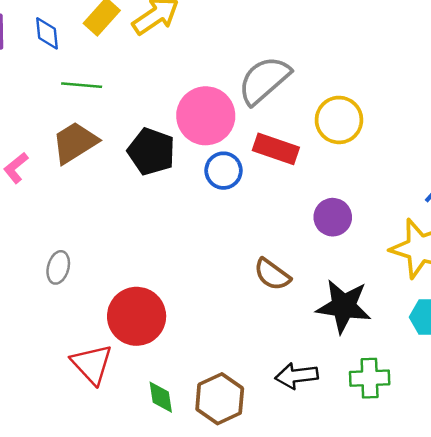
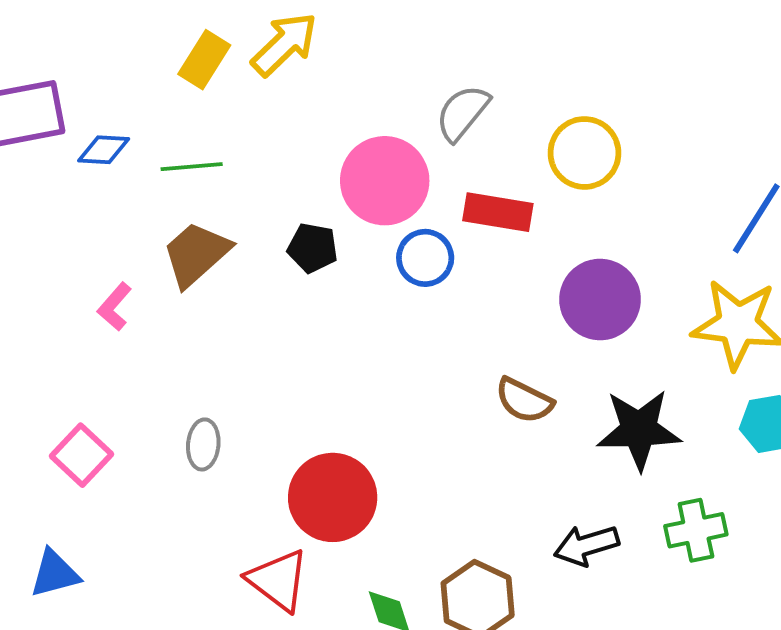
blue diamond: (47, 33) -> (104, 150), moved, turned -72
gray semicircle: (264, 80) -> (463, 113), size x0.7
black pentagon: (151, 152) -> (313, 248), size x0.7
purple circle: (333, 217) -> (600, 300), size x1.4

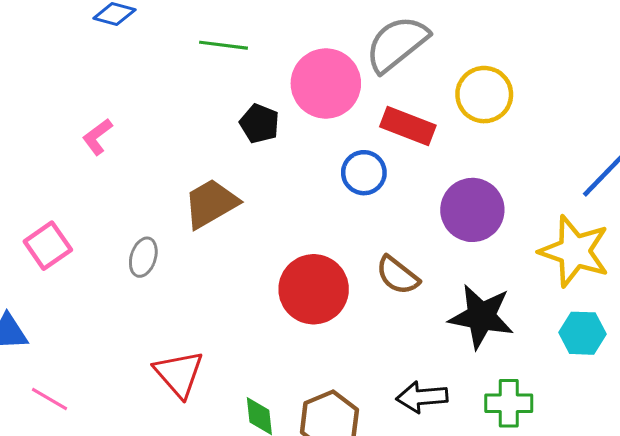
gray semicircle: (463, 113) -> (397, 44), size x1.4
green line: (192, 167) -> (224, 45), moved
brown trapezoid: (196, 254) -> (211, 203), moved
blue circle: (425, 258) -> (364, 173), moved
red circle: (333, 497) -> (314, 289), moved

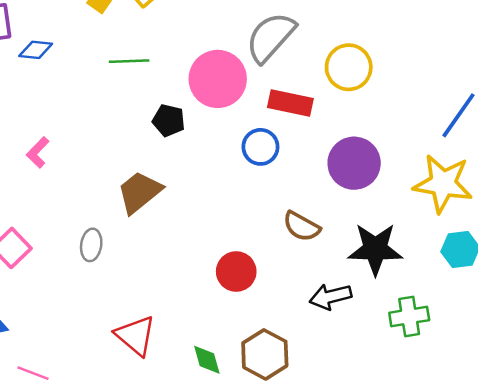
red circle: (314, 289) -> (236, 272), moved, size x0.7
black arrow: (422, 397) -> (330, 297), moved

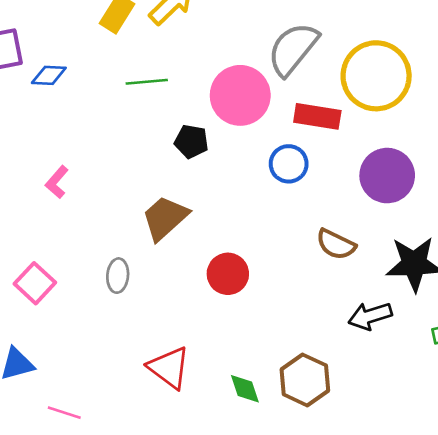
yellow circle: (349, 67) -> (376, 76), size x1.4
red circle: (236, 272) -> (228, 274), moved

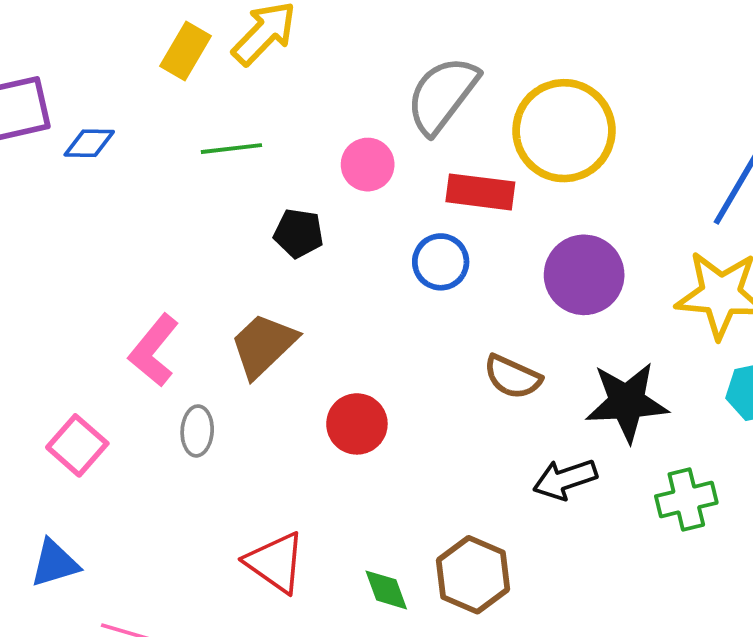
pink circle: (240, 95) -> (368, 165), size x0.6
pink L-shape: (57, 182) -> (154, 350), moved, size x1.5

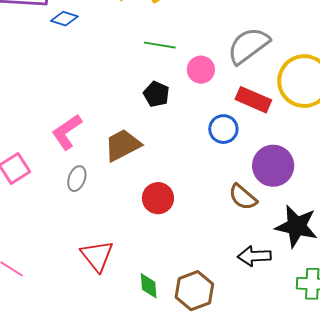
green line: (231, 149) -> (160, 45), moved
purple circle: (584, 275) -> (273, 166), moved

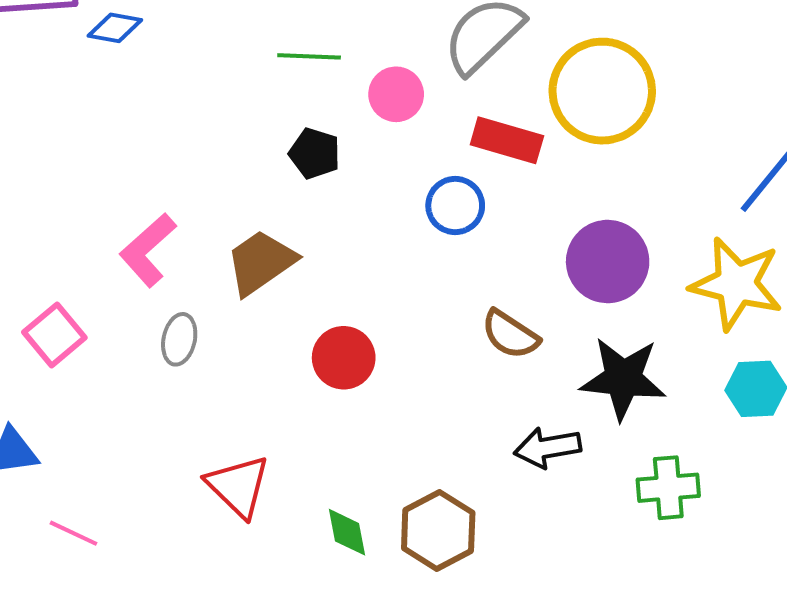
purple circle: (273, 166) -> (608, 262), moved

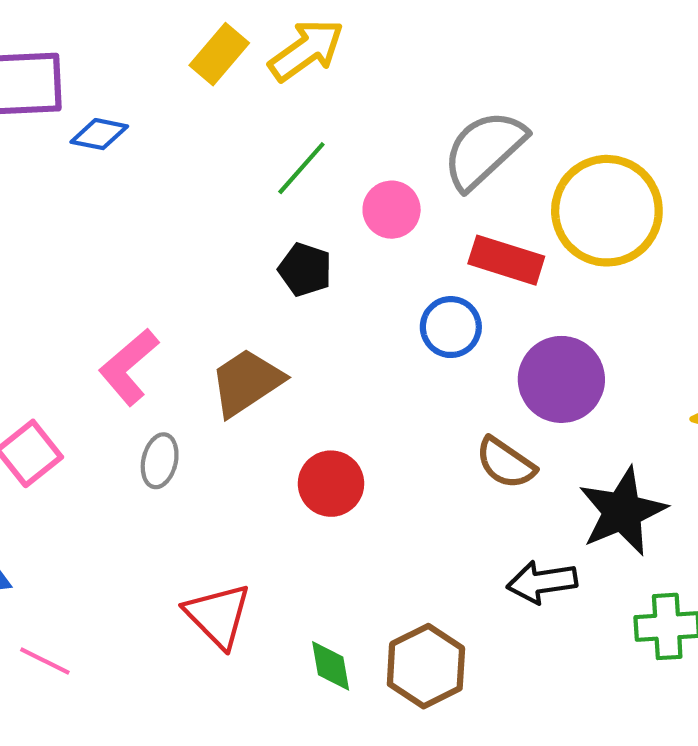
green line: (309, 56) -> (301, 168), turned -52
purple circle: (608, 262) -> (561, 379), moved
black star: (623, 379) -> (622, 511), turned -30

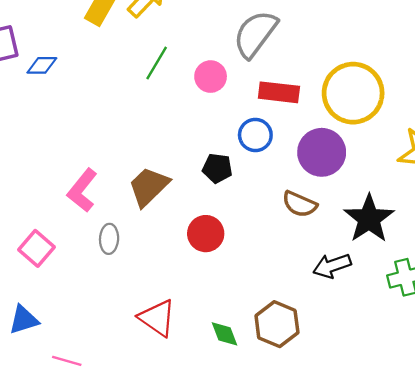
yellow circle: (607, 211) -> (353, 93), moved
black pentagon: (305, 270) -> (217, 168), moved

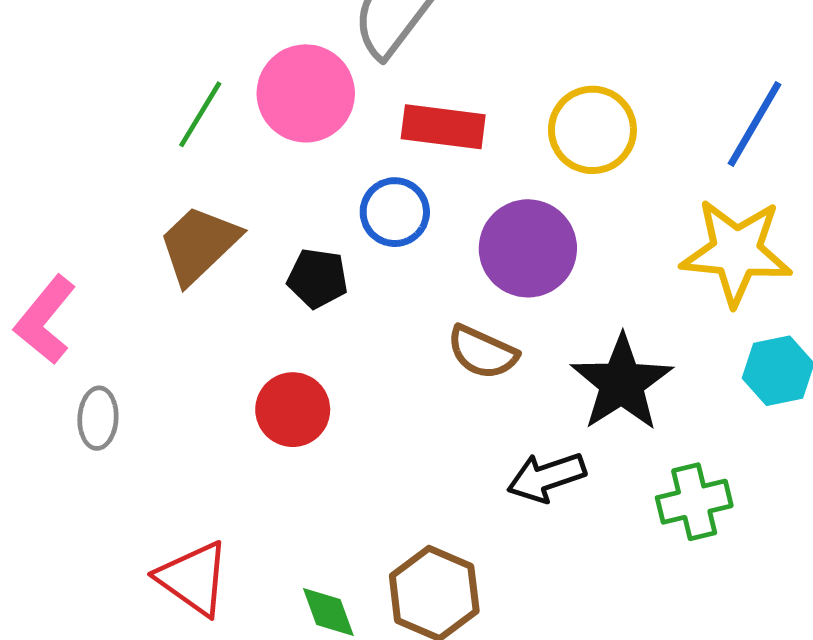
green line: (157, 63) -> (200, 114), moved
pink circle: (211, 77) -> (306, 93), size x1.5
yellow circle: (353, 93) -> (592, 130), size x0.7
brown trapezoid: (149, 187) -> (199, 244), moved

